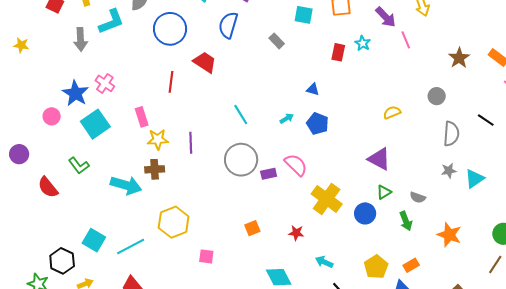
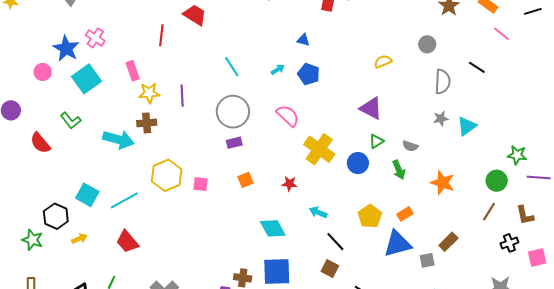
purple rectangle: (269, 174) -> (234, 143), moved
pink square: (206, 256) -> (200, 184), moved

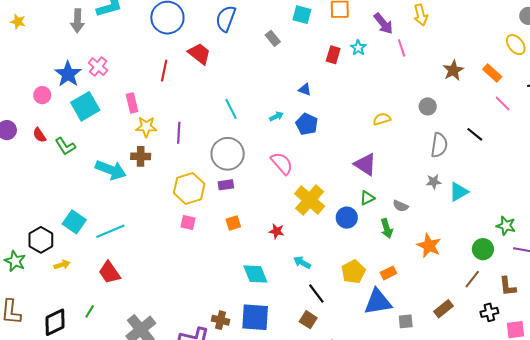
red semicircle: (40, 143) -> (39, 135), moved, size x0.7
yellow hexagon: (167, 175) -> (189, 188), moved
brown rectangle: (448, 242) -> (443, 309), moved

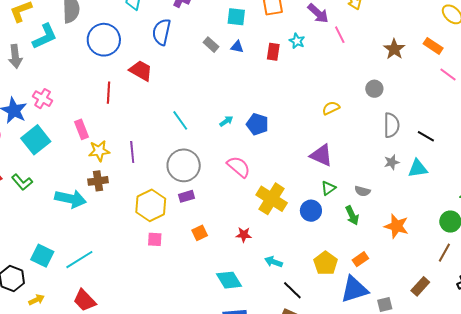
blue triangle: (305, 90) -> (237, 47), moved
black line: (475, 134) -> (426, 136), moved
cyan triangle: (459, 192) -> (418, 168), turned 30

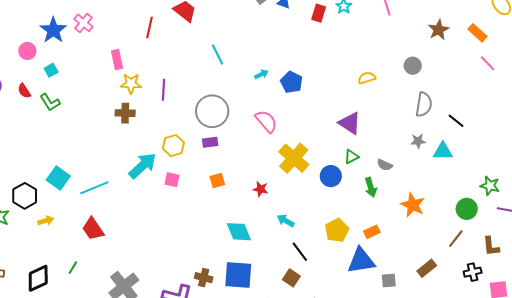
cyan line: (180, 120) -> (218, 54), moved
cyan square: (36, 140) -> (51, 70), moved, size x0.5
cyan arrow: (71, 199) -> (143, 166), moved, turned -64
yellow hexagon: (151, 205) -> (173, 146), size x0.7

